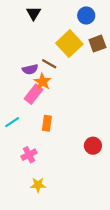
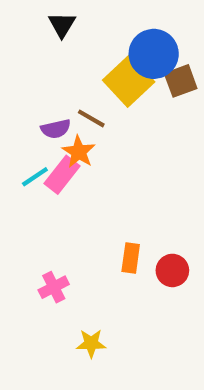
blue circle: (86, 15) -> (154, 54), moved, size x1.5
cyan line: (12, 122) -> (35, 177), moved
orange rectangle: (47, 123) -> (131, 258), moved
yellow star: (38, 185) -> (91, 343), moved

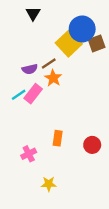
brown line: (91, 118) -> (49, 64), turned -64
orange star: (79, 152) -> (53, 78), moved
orange rectangle: (131, 258) -> (58, 138), moved

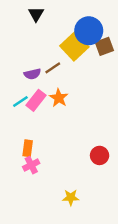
orange star: (53, 78) -> (59, 98), moved
orange rectangle: (58, 138) -> (28, 148), moved
yellow star: (49, 184) -> (71, 197), moved

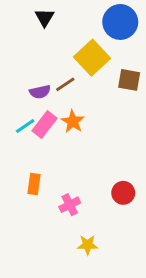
blue circle: (89, 31) -> (120, 22), moved
brown square: (104, 46) -> (129, 80), moved, turned 30
pink cross: (31, 165) -> (70, 205), moved

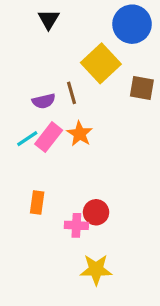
brown line: (65, 84) -> (71, 93), turned -72
red circle: (123, 193) -> (96, 212), moved
pink cross: (70, 205) -> (76, 225), turned 30
yellow star: (88, 245) -> (96, 270), size x1.4

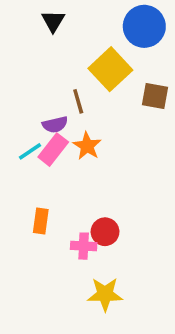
purple semicircle: (44, 101) -> (55, 125), moved

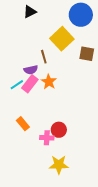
black triangle: (53, 21) -> (30, 12), turned 32
orange rectangle: (41, 221) -> (23, 124), turned -48

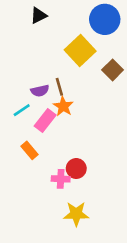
brown square: (87, 54) -> (113, 70), turned 35
brown line: (44, 57) -> (59, 87), moved
pink rectangle: (30, 84) -> (45, 121), moved
orange rectangle: (23, 124) -> (30, 150), moved

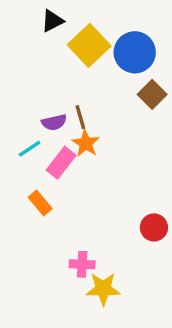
blue circle: (105, 19) -> (135, 52), moved
yellow square: (80, 50) -> (89, 45), moved
red circle: (76, 168) -> (154, 227), moved
pink cross: (61, 179) -> (82, 264), moved

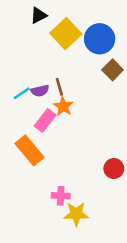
cyan line: (30, 149) -> (22, 93), moved
orange rectangle: (40, 203) -> (30, 150), size x1.6

